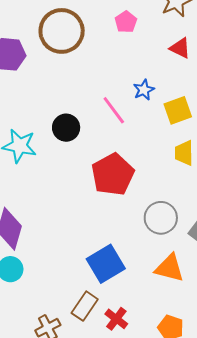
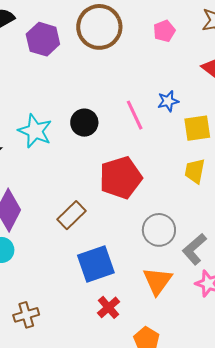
orange triangle: (169, 268) -> (157, 281), turned 40
brown rectangle: (85, 306) -> (71, 215), moved
red cross: (116, 319) -> (109, 307), moved

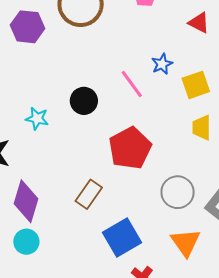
cyan star: (35, 131) -> (37, 118), size x0.7

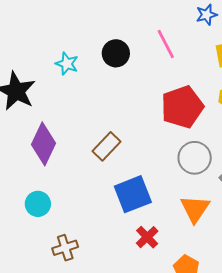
blue star: (162, 64) -> (207, 15), moved
red pentagon: (130, 148) -> (182, 107), moved
cyan circle: (26, 242) -> (38, 204), moved

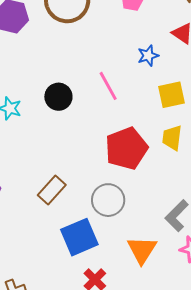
gray circle: (195, 158) -> (108, 200), moved

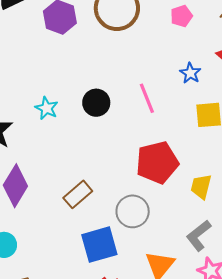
blue star: (148, 56) -> (190, 73), turned -30
yellow trapezoid: (172, 138) -> (201, 187), moved

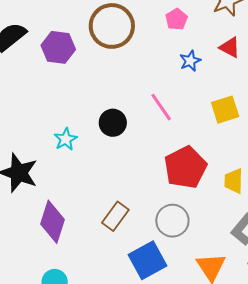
blue star: (190, 73) -> (190, 61), moved, turned 30
cyan star: (47, 108) -> (66, 139), turned 30

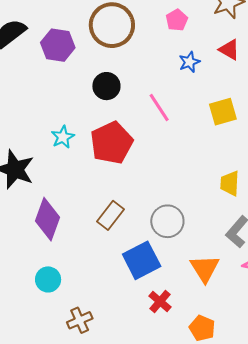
black circle: (113, 123) -> (106, 86), moved
red pentagon: (185, 167) -> (112, 143), moved

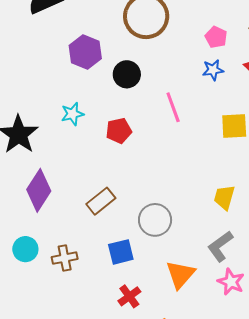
pink pentagon: (177, 20) -> (216, 37), moved, turned -30
purple hexagon: (58, 45) -> (85, 52), moved
red pentagon: (112, 143) -> (119, 131), size x0.6
blue square: (142, 260) -> (121, 252), size x0.7
brown cross: (80, 320) -> (65, 258), moved

